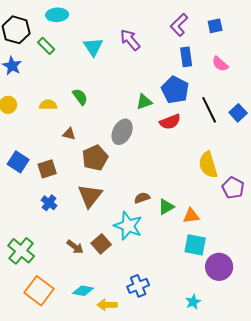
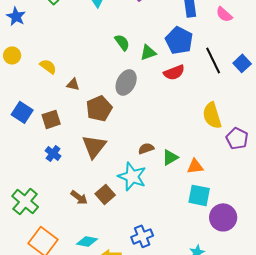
green semicircle: (80, 97) -> (122, 42), moved
yellow semicircle: (48, 105) -> (48, 66), moved, turned 36

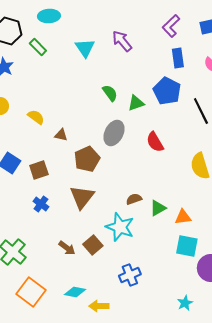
red semicircle: (174, 72) -> (155, 142), moved, turned 80
blue cross: (142, 236) -> (130, 275), moved

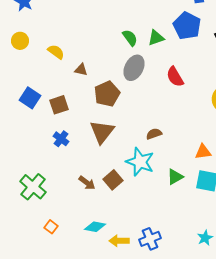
green semicircle: (110, 93) -> (130, 38), moved
green triangle: (158, 208) -> (175, 177), moved
blue cross: (130, 275) -> (150, 239), moved
orange square: (31, 292) -> (51, 227), size x0.5

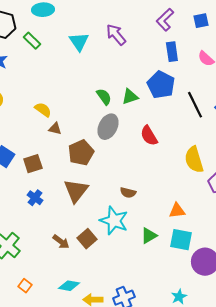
yellow semicircle: (56, 52) -> (43, 110), moved
brown semicircle: (154, 134) -> (128, 193), turned -147

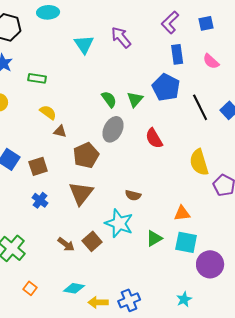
green rectangle: (32, 41) -> (37, 78), moved, turned -36
green triangle: (130, 97) -> (135, 99), turned -30

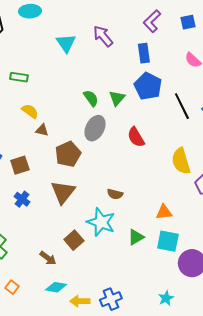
blue rectangle: (177, 54) -> (144, 53), moved
brown arrow: (66, 244) -> (48, 258), moved

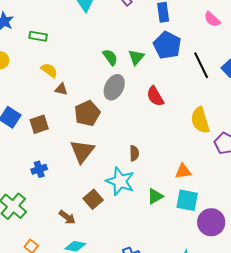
brown semicircle: (115, 194) -> (134, 153), turned -105
blue cross: (22, 199) -> (39, 169), moved, turned 35

